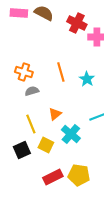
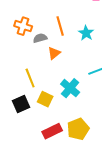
gray semicircle: (32, 91) -> (40, 38), moved
orange triangle: (55, 114) -> (54, 53), moved
yellow pentagon: (79, 175) -> (78, 129), turned -30

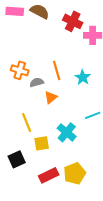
yellow square: (45, 99) -> (42, 143), turned -35
black square: (21, 104) -> (17, 159), moved

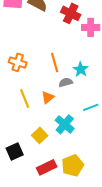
gray semicircle: (37, 82) -> (66, 82), moved
orange triangle: (51, 97) -> (48, 97), moved
yellow line: (27, 122) -> (25, 98), moved
yellow square: (42, 143) -> (40, 135), turned -35

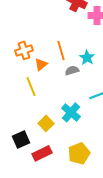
orange cross: (18, 62) -> (24, 50), turned -36
orange triangle: (48, 97) -> (41, 64), moved
red rectangle: (47, 167) -> (42, 153), moved

